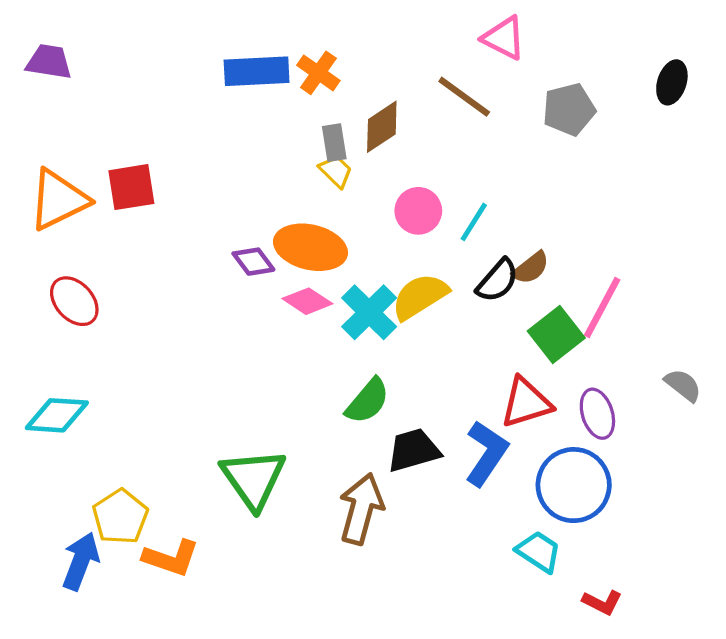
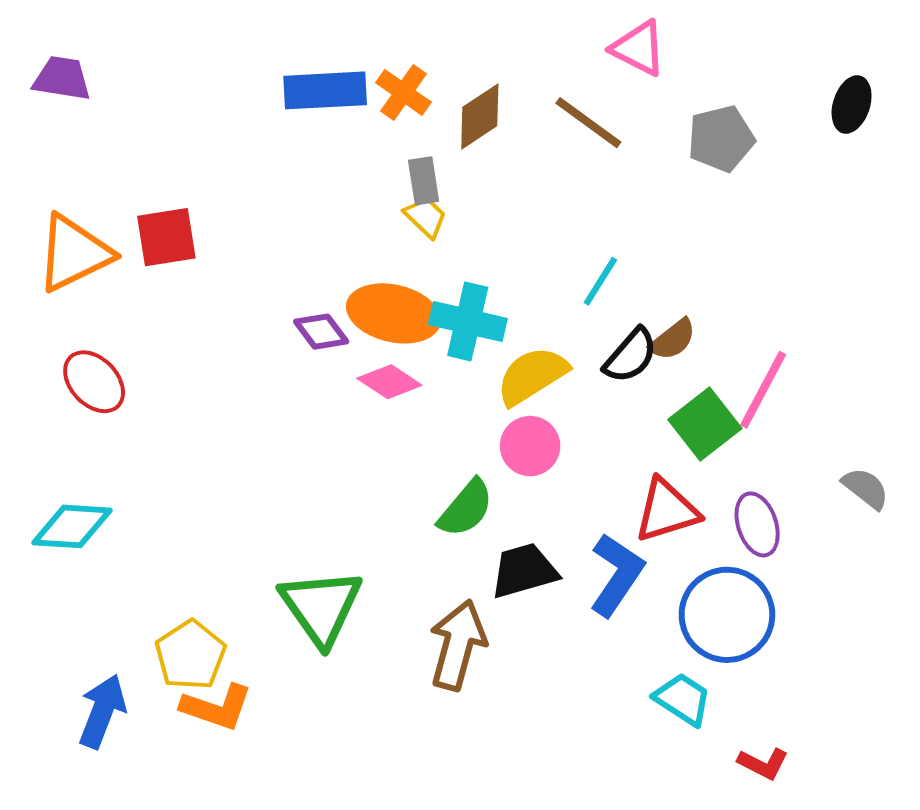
brown diamond: (382, 127) -> (480, 117), moved
pink circle: (418, 211) -> (530, 446), moved
cyan cross: (369, 312) -> (468, 321), moved, turned -32
yellow pentagon: (120, 517) -> (191, 655), moved

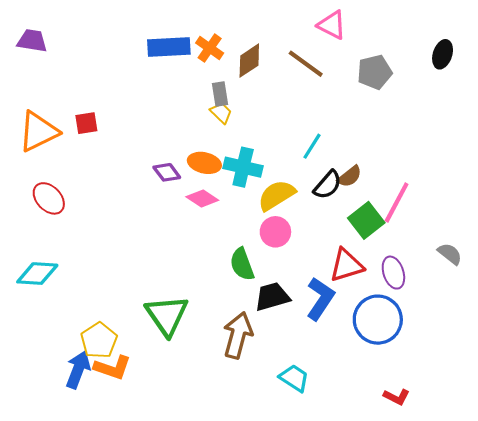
red square: (166, 237) -> (86, 123), size x0.7
orange ellipse: (393, 313) -> (204, 163), size x0.7
green semicircle: (466, 508) -> (242, 264), turned 120
cyan trapezoid: (683, 699) -> (294, 378), moved
blue arrow: (102, 711) -> (78, 370), moved

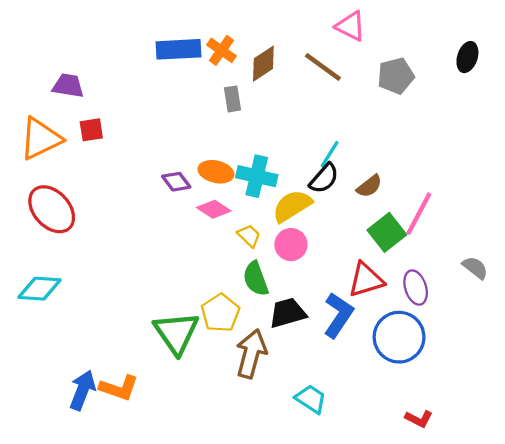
purple trapezoid: (32, 41) -> (68, 86), moved
yellow trapezoid: (221, 113) -> (249, 236), moved
black semicircle: (328, 185) -> (324, 178), moved
red ellipse: (49, 198) -> (52, 209), size x1.4
yellow pentagon: (99, 340) -> (220, 313), moved

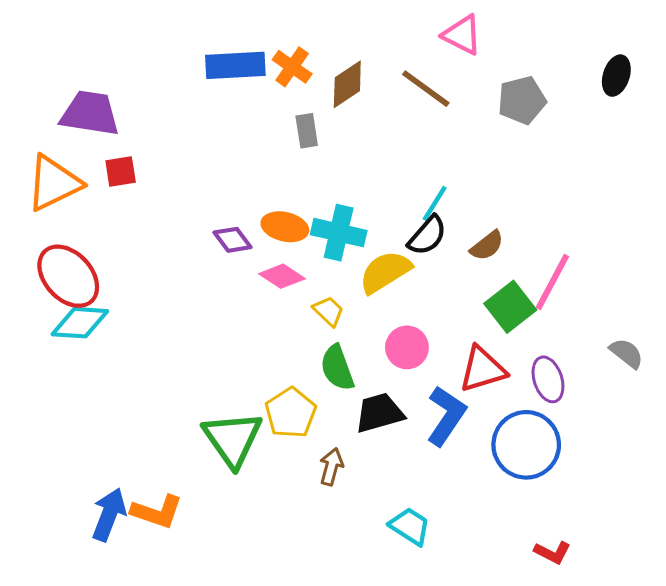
purple trapezoid: (68, 86) -> (90, 113), size x1.4
pink circle: (291, 245) -> (407, 347), moved
cyan diamond: (39, 289) -> (80, 323), moved
brown arrow: (251, 354) -> (331, 467), size x0.6

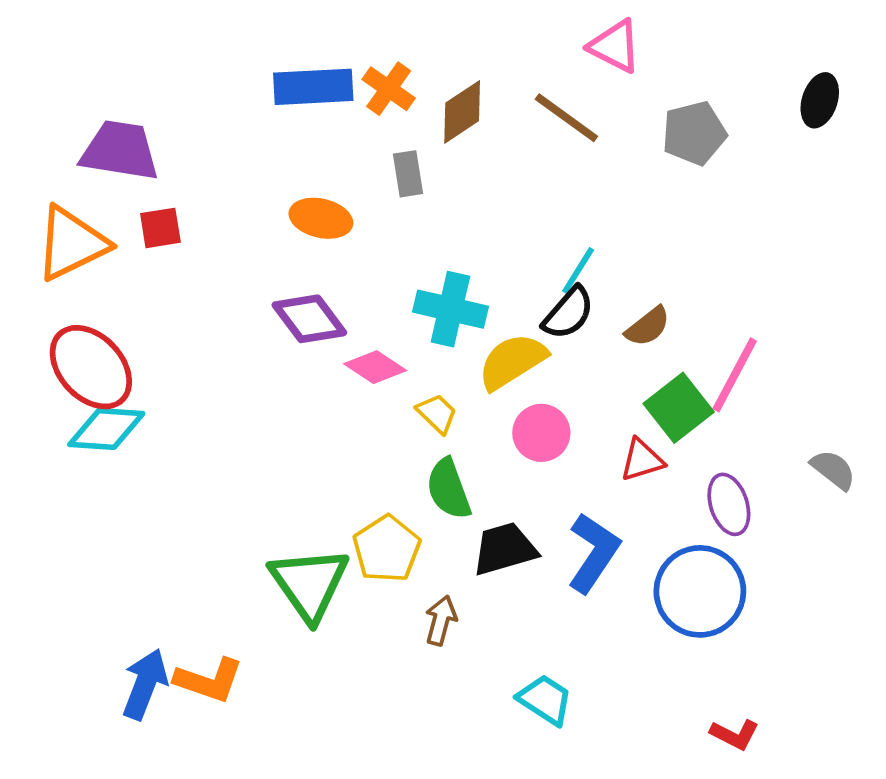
orange ellipse: (285, 227) -> (321, 218), moved
purple diamond: (232, 240) -> (309, 319), size x1.4
pink circle: (407, 347) -> (541, 433), moved
red triangle: (483, 369) -> (642, 460), moved, size x0.7

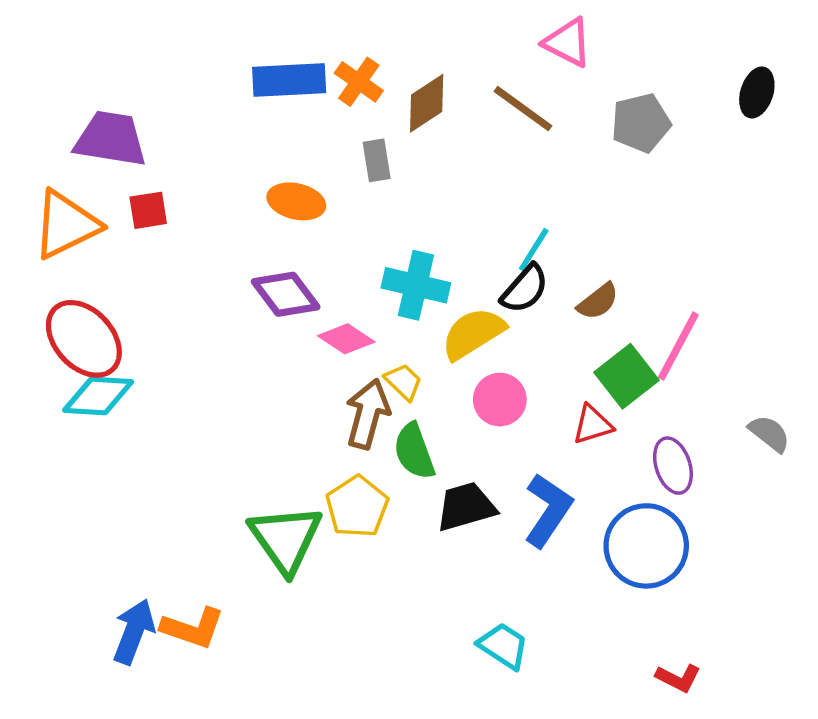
brown arrow: (441, 620) -> (368, 414), moved, size x1.5

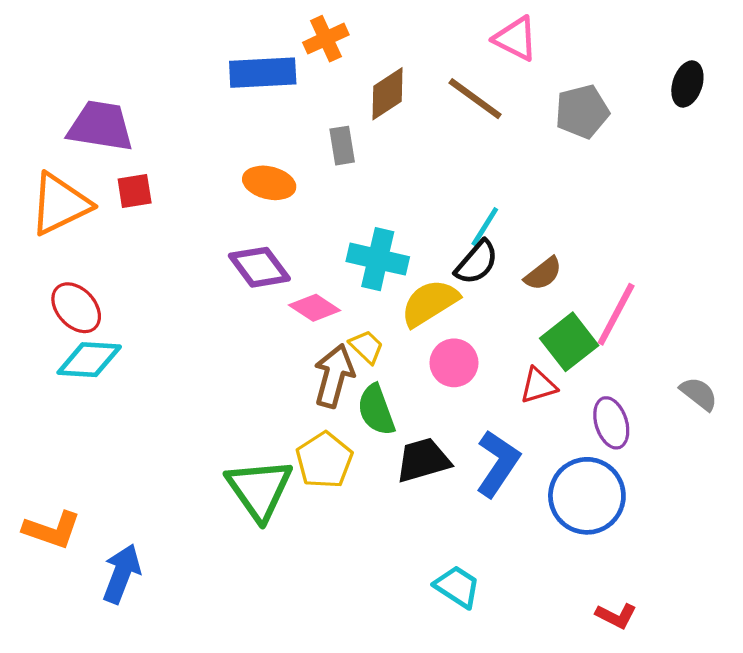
orange cross: (359, 82) -> (326, 39), moved, turned 30
red ellipse: (84, 339) -> (76, 308), size x0.7
orange L-shape: (193, 628) -> (52, 530), moved

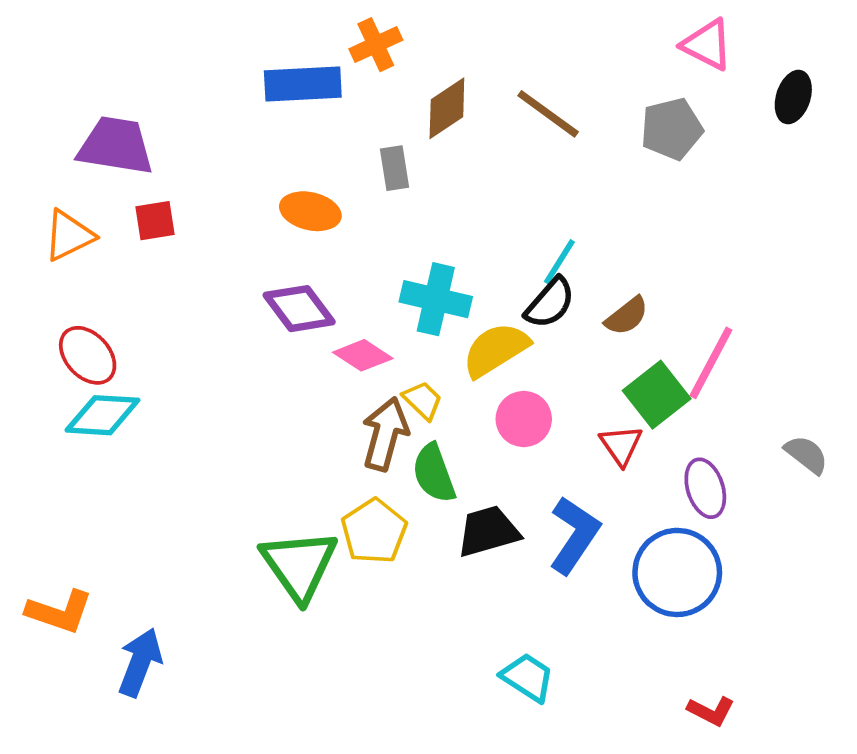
pink triangle: (516, 39) -> (707, 45), moved
orange triangle: (60, 204) -> (69, 236), size x0.7
red triangle: (538, 386) -> (621, 445), turned -48

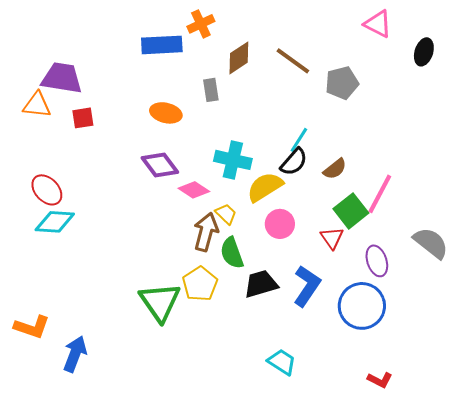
gray pentagon: (672, 129) -> (342, 83), moved
orange triangle: (69, 236) -> (37, 105), moved, turned 32
gray semicircle: (806, 455) -> (431, 243), size x1.5

